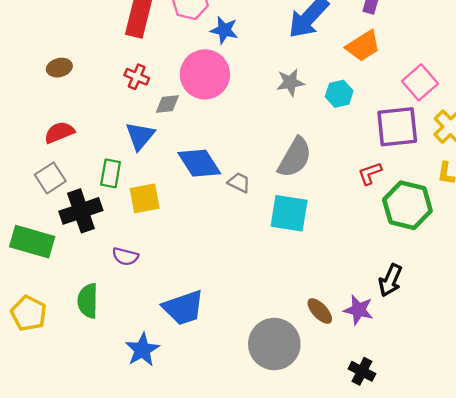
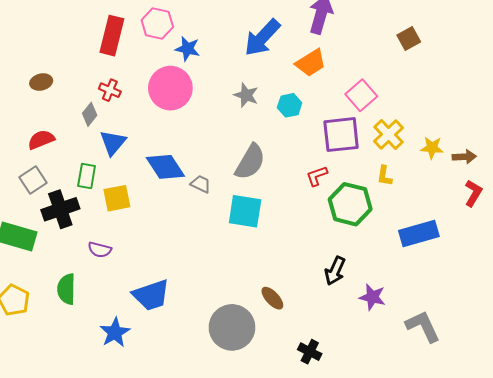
gray star: (290, 82) -> (246, 95), turned 30
gray diamond: (167, 104) -> (90, 114), moved, turned -45
purple star: (358, 310) -> (372, 297), moved

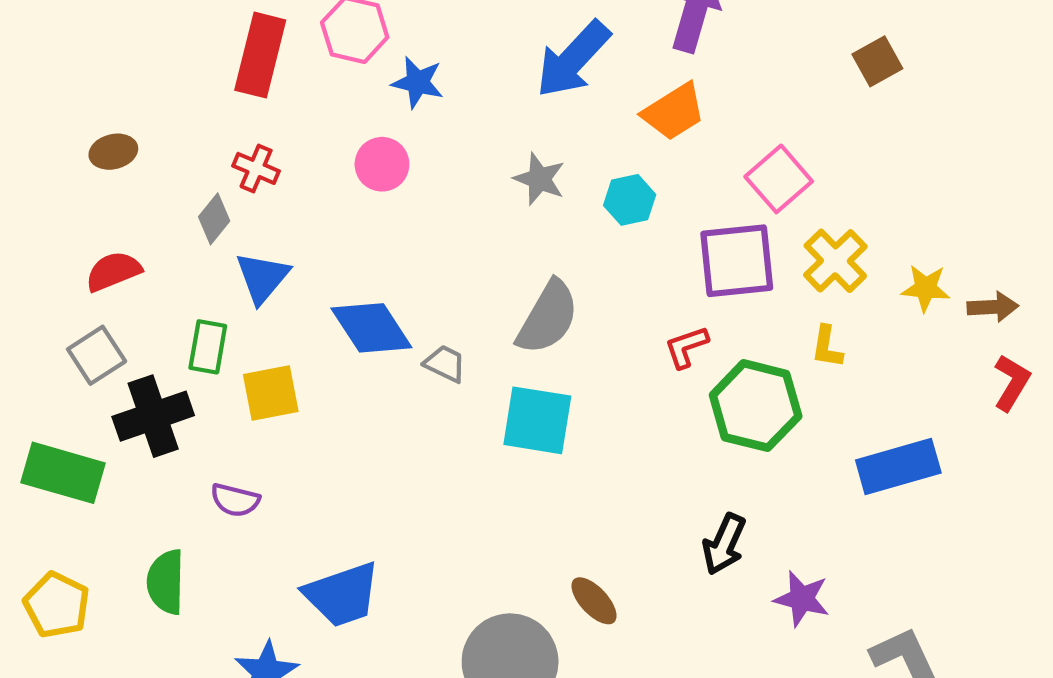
pink circle: (170, 88) -> (382, 164), size x0.6

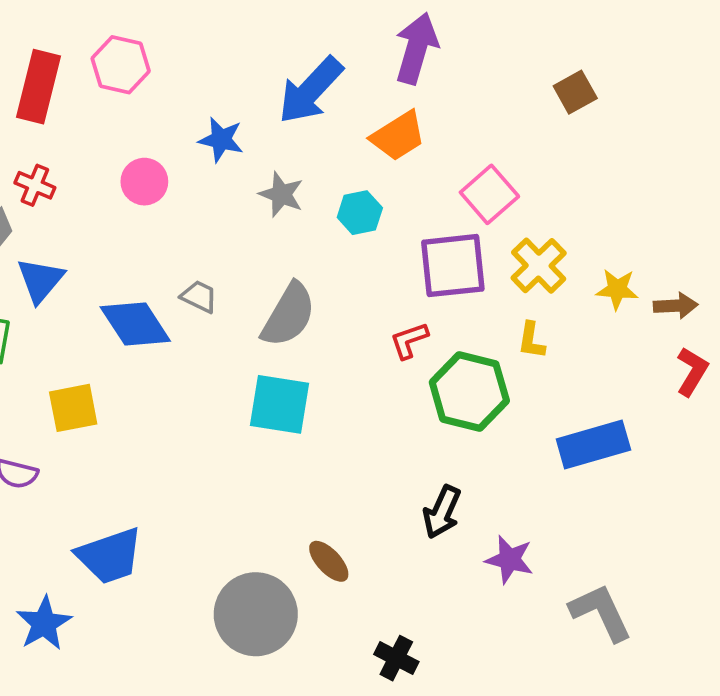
blue star: (418, 82) -> (221, 140), moved
gray trapezoid: (445, 364) -> (199, 297), moved
yellow square: (271, 393) -> (73, 408), moved

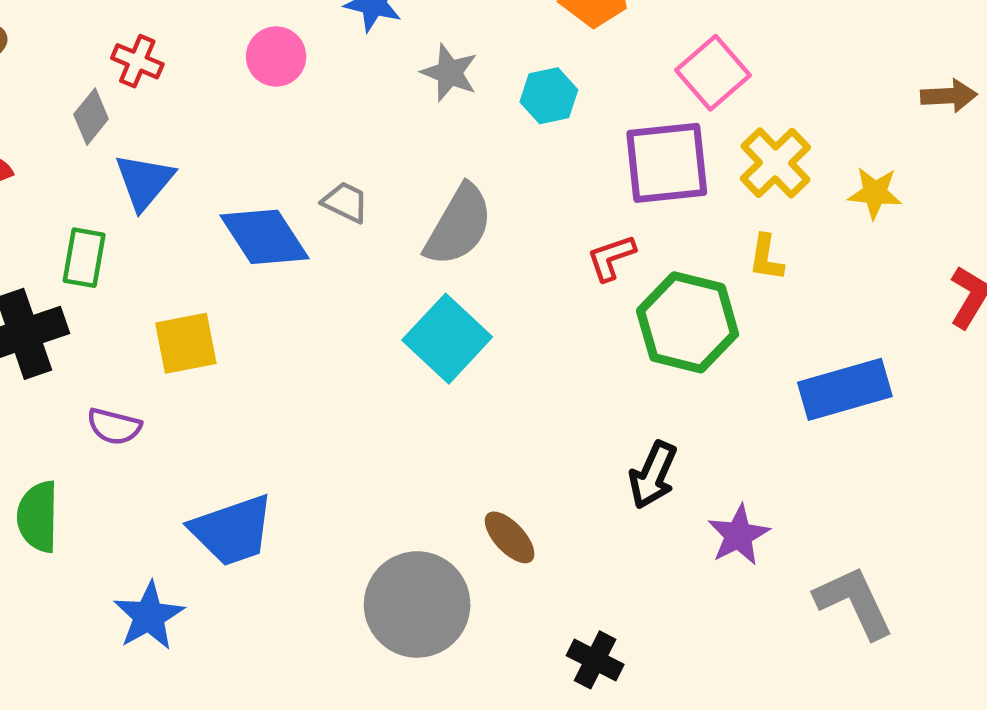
brown arrow: (676, 306) -> (949, 96), moved
cyan square: (279, 404) -> (447, 339), turned 34
purple star: (509, 559) -> (738, 535), turned 30

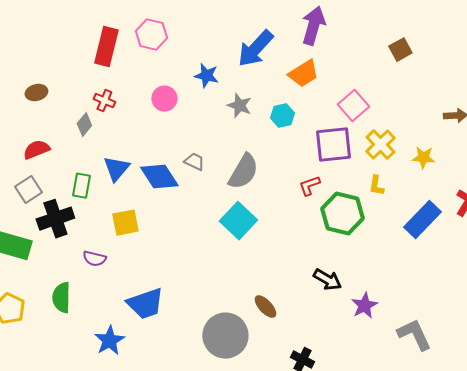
blue triangle: (144, 181) -> (116, 169), moved
blue rectangle: (845, 389) -> (422, 220), moved, turned -30
black arrow: (653, 475) -> (327, 280), turned -84

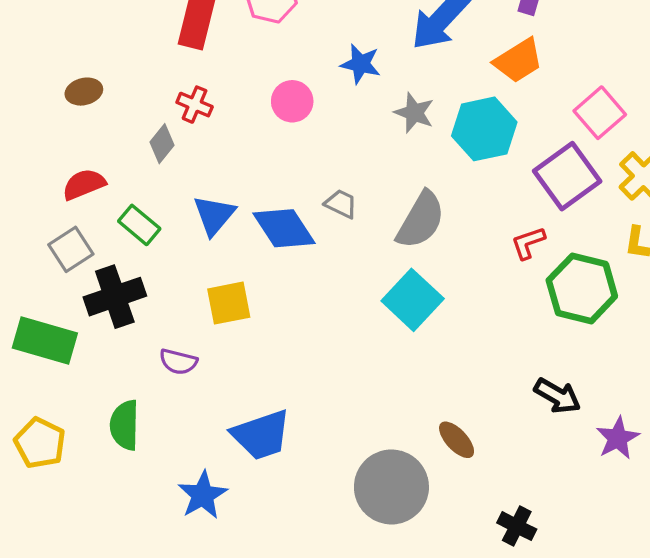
cyan hexagon: (282, 116) -> (484, 129), size x1.6
purple square: (333, 145) -> (567, 176), turned -30
green rectangle: (81, 186) -> (139, 225), moved, turned -60

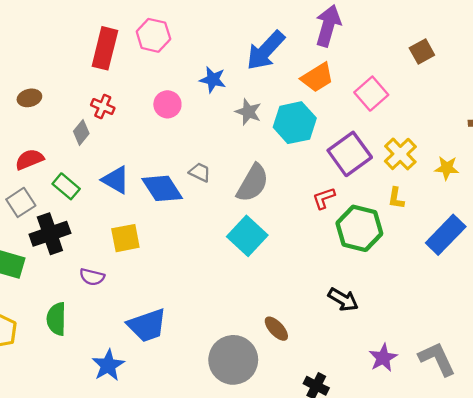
pink square: (600, 113) -> (371, 94), moved
blue triangle: (214, 215) -> (116, 180), turned -40
purple star: (618, 438) -> (383, 358), moved

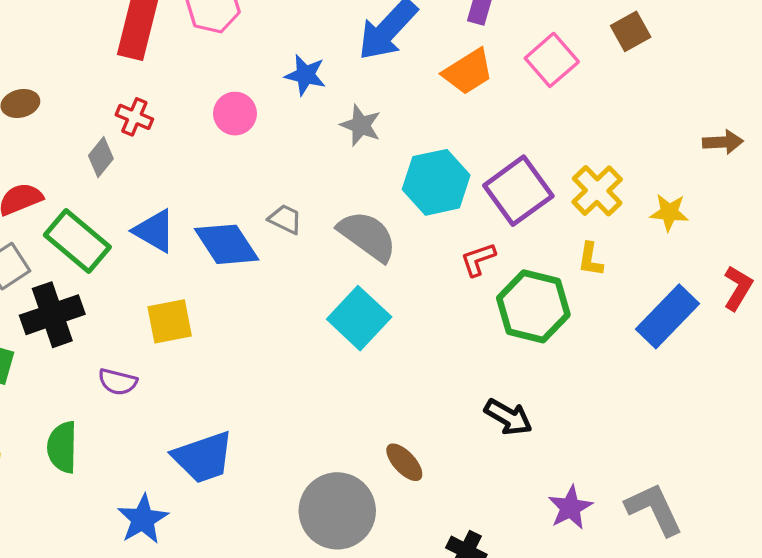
pink square: (371, 94) -> (552, 60), moved
cyan hexagon: (295, 123) -> (436, 182), moved
gray semicircle: (253, 183) -> (367, 236), turned -84
green rectangle: (66, 186) -> (77, 241), size x1.5

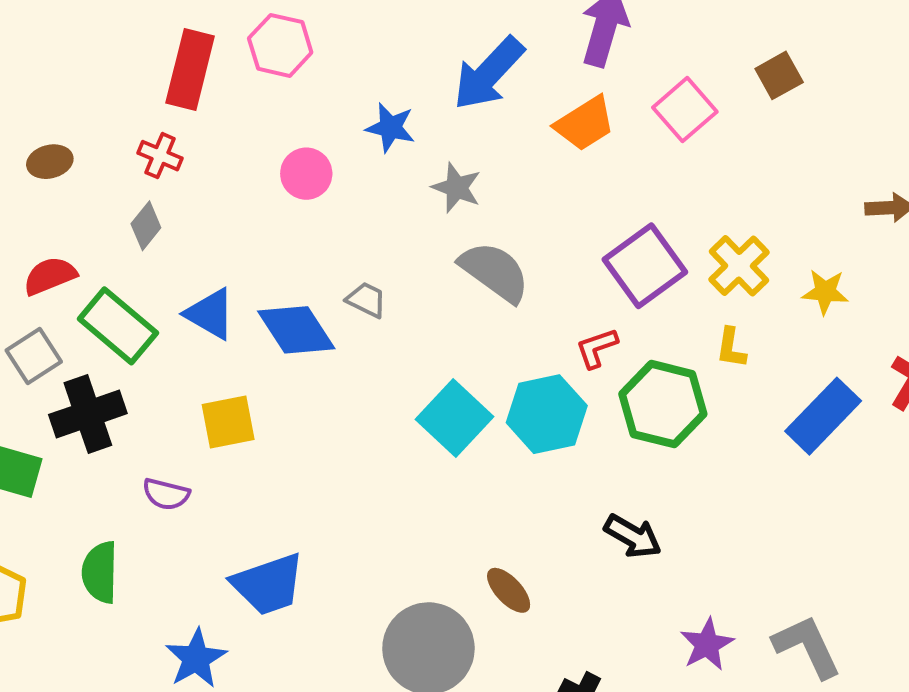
red cross: (134, 117) -> (160, 156), moved
cyan hexagon: (436, 182) -> (547, 414), moved
gray semicircle: (367, 236) -> (495, 272), moved

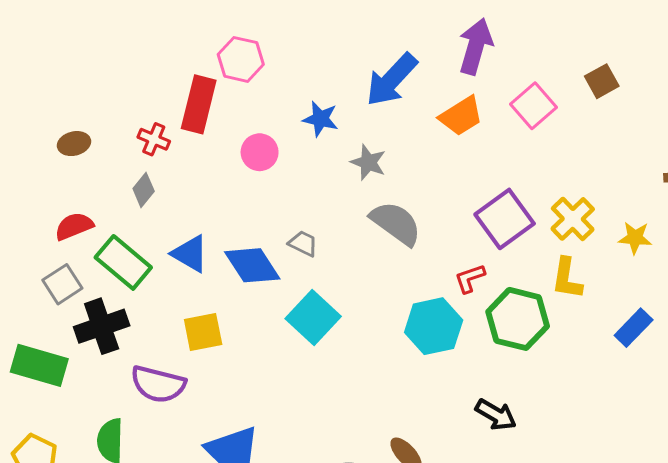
red rectangle: (190, 69) -> (199, 104), moved
yellow L-shape: (731, 348) -> (567, 278), size x1.4
blue rectangle: (823, 416) -> (634, 328), size x0.7
cyan square: (455, 418) -> (313, 318), moved
purple semicircle: (166, 494) -> (158, 384), size x1.6

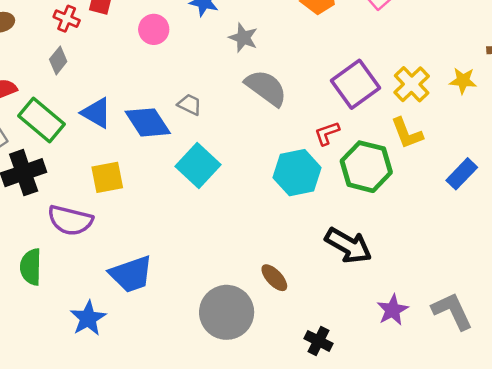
yellow star: (635, 238) -> (463, 81), moved
yellow L-shape: (567, 278) -> (407, 133), turned -30
black arrow: (496, 415) -> (348, 245), size x1.4

